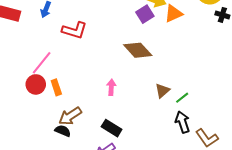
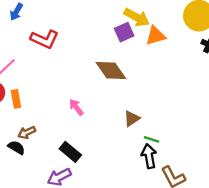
pink arrow: (111, 87) -> (76, 107), turned -49
green line: (182, 98) -> (152, 139), moved, turned 48
brown arrow: (70, 116) -> (27, 132), size x0.7

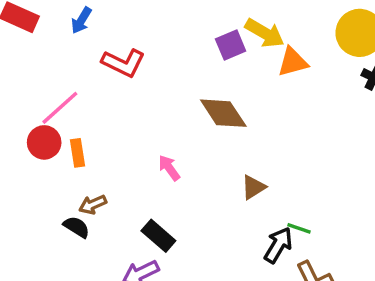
purple square: (124, 32) -> (231, 45), moved
green line: (152, 139) -> (299, 228), moved
black arrow: (149, 156) -> (278, 245), turned 40

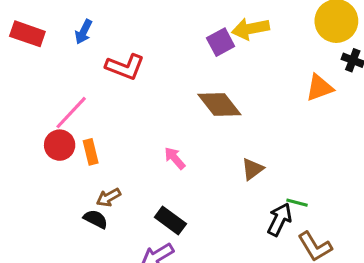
yellow arrow: (265, 33) -> (250, 29), turned 144
orange triangle: (293, 62) -> (319, 88), moved

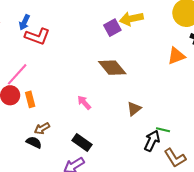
red L-shape: (125, 67) -> (37, 36), moved

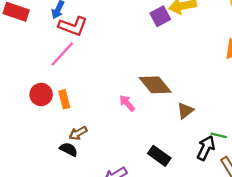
brown diamond: (112, 68) -> (155, 85), moved
pink line: (17, 74) -> (62, 54), moved
black rectangle: (82, 143) -> (159, 156), moved

